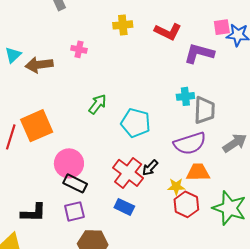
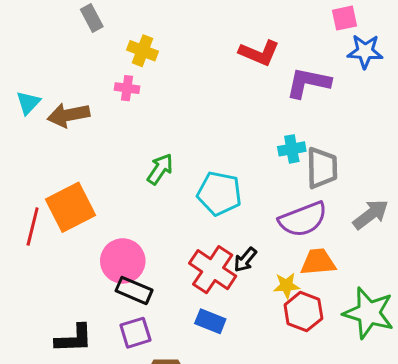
yellow cross: (123, 25) -> (143, 51), moved, turned 30
pink square: (222, 27) -> (344, 18), moved

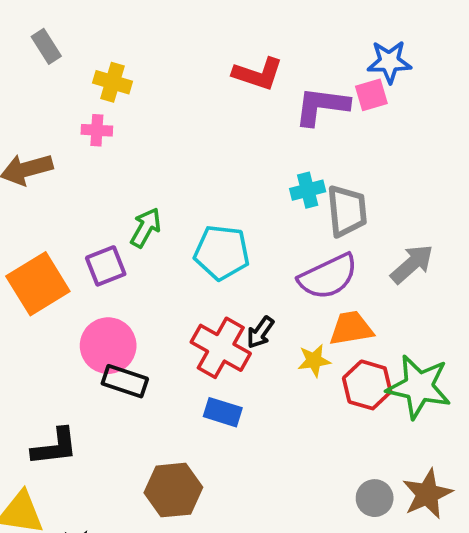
pink square: (344, 18) -> (371, 95), moved
red hexagon: (303, 312) -> (367, 385), moved
purple square: (135, 333) -> (106, 266), moved

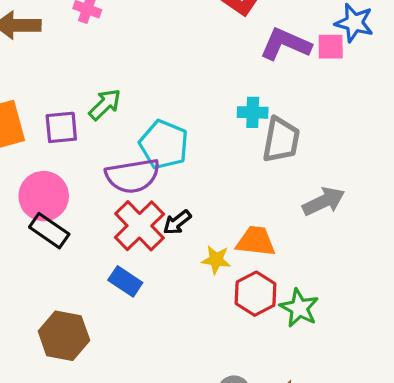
purple semicircle: (328, 277) -> (133, 176), moved
green star: (419, 387) -> (299, 308), size x0.7

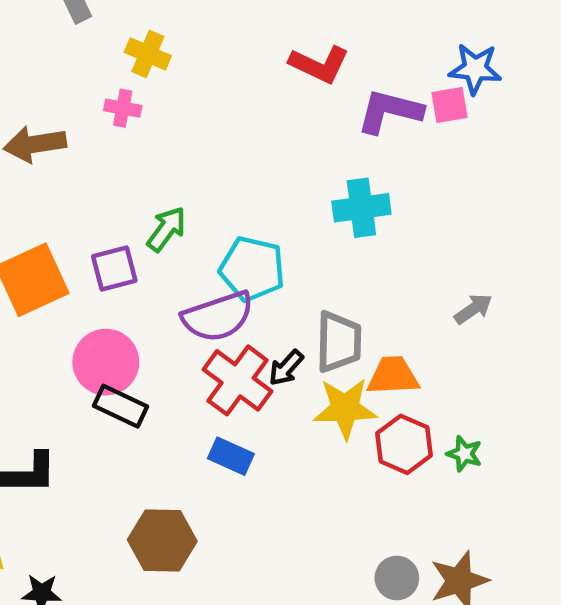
cyan cross: (253, 112) -> (361, 208), size x1.4
gray trapezoid: (281, 140) -> (339, 342), moved
gray arrow: (324, 201) -> (473, 309), size x0.7
yellow star: (216, 260) -> (345, 408), size x1.6
green star: (299, 308) -> (464, 454), size x0.7

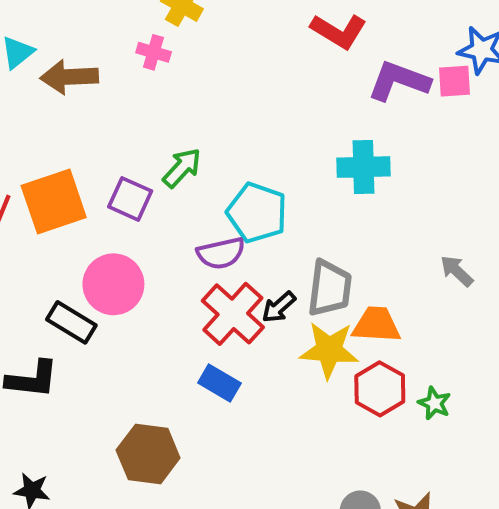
purple square: (114, 268) -> (130, 199), turned 33
gray arrow: (473, 309) -> (457, 271), turned -108
purple semicircle: (218, 316) -> (221, 253), size x0.7
black rectangle: (120, 406) -> (71, 322), moved

